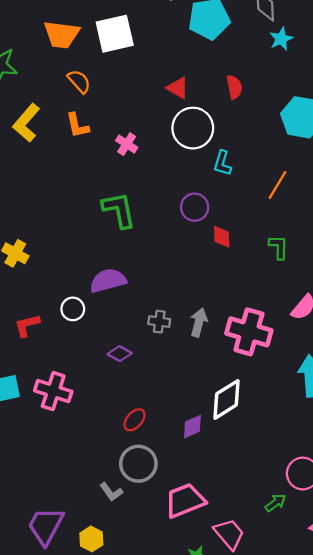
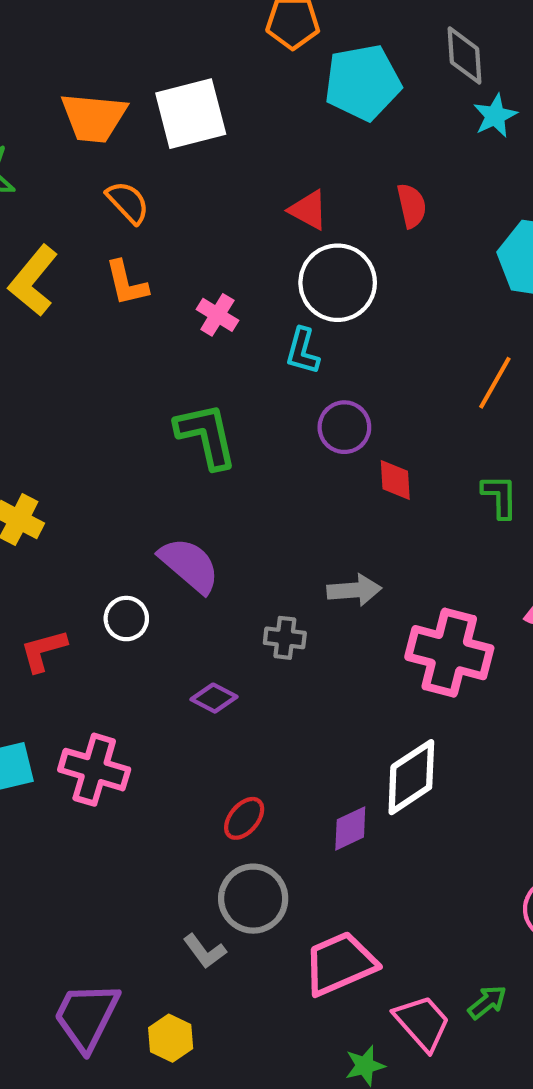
cyan L-shape: (222, 163) -> (302, 351), moved
purple semicircle: (108, 280) -> (189, 565), turned 57
gray arrow: (199, 322) -> (354, 590), moved, turned 72
green arrow: (276, 503) -> (487, 1002), moved

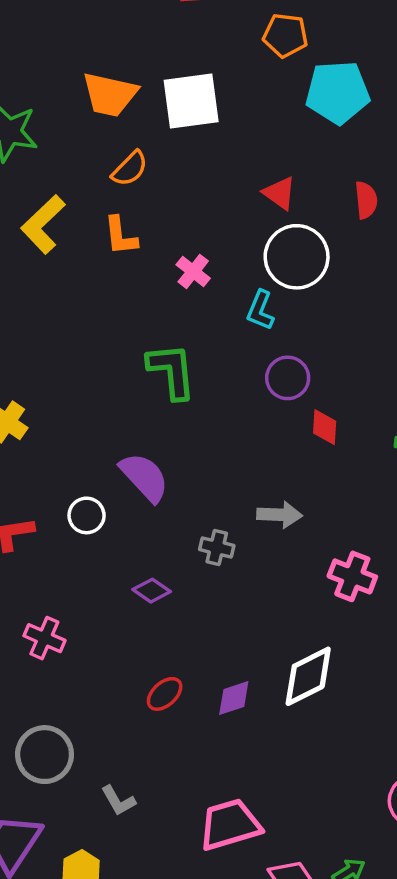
orange semicircle: (128, 202) -> (130, 169), turned 81
pink cross: (449, 653) -> (352, 576), size x0.7
pink cross: (94, 770) -> (44, 638), size x0.7
purple diamond: (350, 828) -> (234, 698), moved
gray circle: (253, 899) -> (45, 755), moved

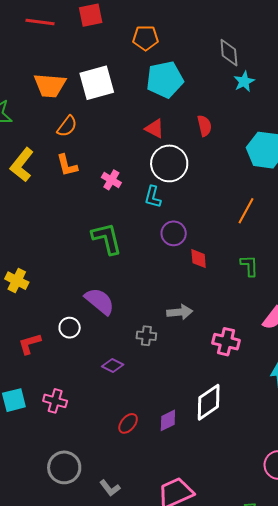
cyan pentagon: (338, 92) -> (165, 80), moved

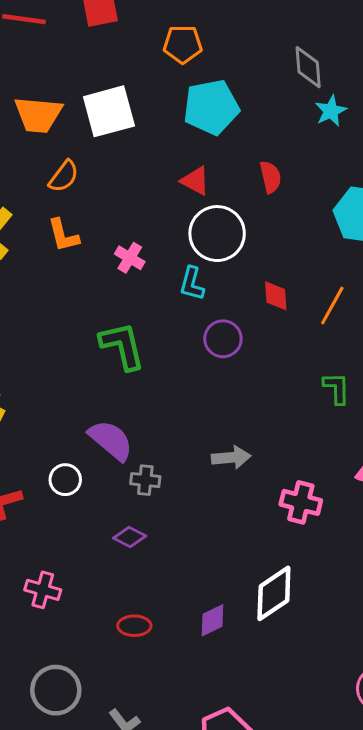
red diamond: (199, 259) -> (276, 296), moved
gray cross: (146, 336) -> (145, 480), moved
red ellipse: (128, 423) -> (134, 626), moved, turned 50

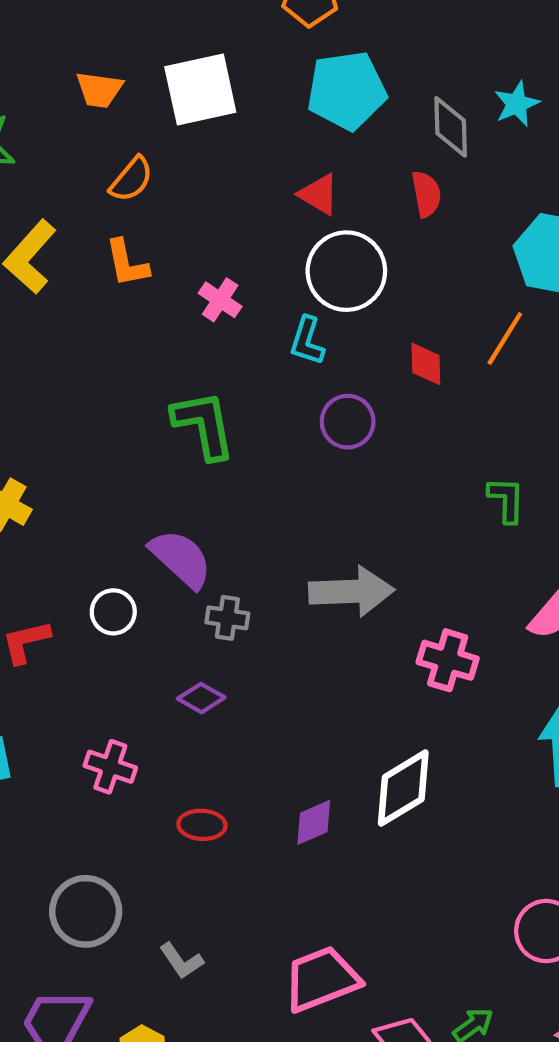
gray diamond: (308, 67) -> (451, 127), moved
orange trapezoid: (38, 115) -> (99, 90), size x0.7
orange line: (332, 305) -> (505, 338), moved
gray arrow: (231, 457) -> (351, 591), size x1.5
pink cross: (43, 590) -> (110, 767), moved

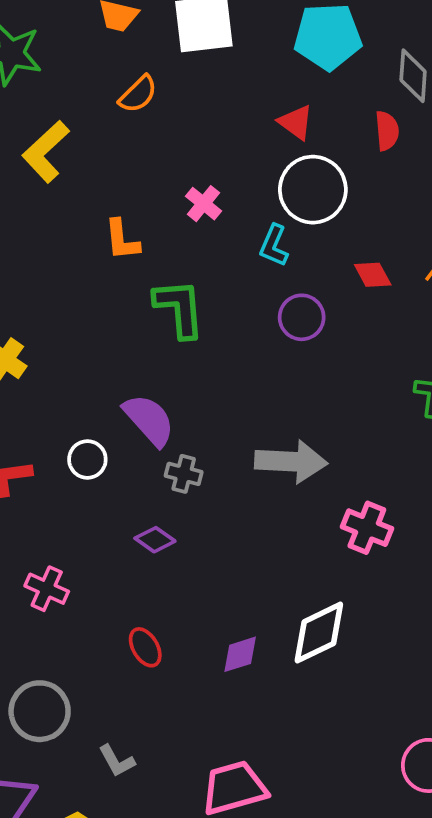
orange L-shape: (127, 263) -> (122, 240), moved
red diamond: (426, 364) -> (373, 275), turned -33
pink cross: (110, 767) -> (47, 589), moved
red ellipse: (202, 825) -> (145, 647), turned 51

